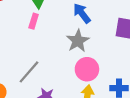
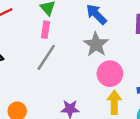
gray line: (29, 72) -> (46, 57), moved

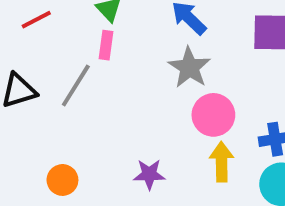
gray line: (46, 57) -> (76, 86), moved

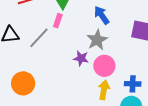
purple star: (149, 174) -> (81, 58), moved
orange circle: (62, 180) -> (23, 83), size x1.5

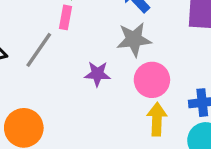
gray star: (97, 40) -> (134, 39), turned 30
purple star: (81, 58) -> (97, 74), moved

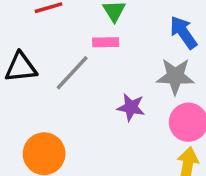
pink rectangle: (65, 17) -> (106, 42), turned 70

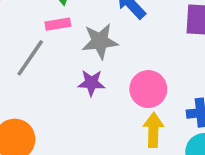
gray star: (175, 76) -> (100, 41), moved

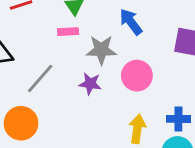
gray line: (30, 58) -> (40, 79), moved
pink circle: (148, 89) -> (137, 76), moved

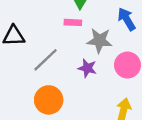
orange circle: (21, 123) -> (49, 100), moved

